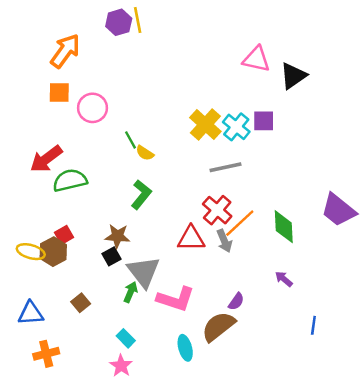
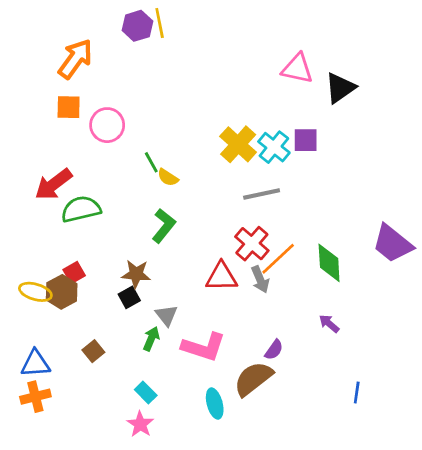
gray triangle: (144, 272) -> (166, 315), size x0.6
blue line: (313, 325) -> (357, 392), moved
orange cross: (46, 354) -> (35, 397), moved

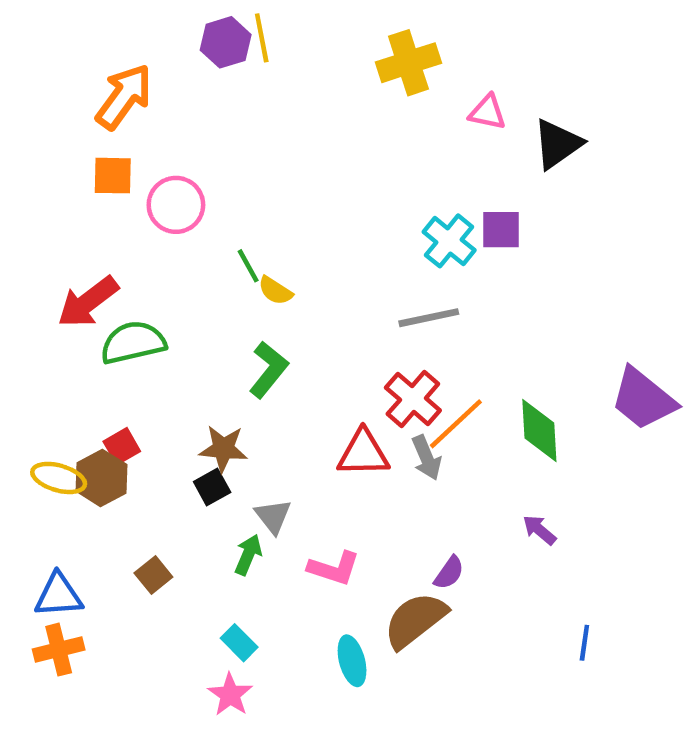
pink triangle: (297, 69) -> (487, 112), size x0.7
yellow cross: (238, 144) -> (408, 63), moved, turned 30
pink L-shape: (204, 347) -> (334, 568), size x0.7

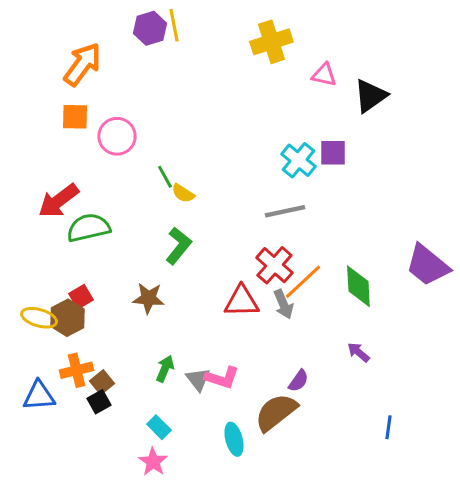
black square: (212, 487) -> (99, 402), moved
gray triangle: (273, 516) -> (198, 379), moved
orange cross: (59, 650) -> (77, 370), moved

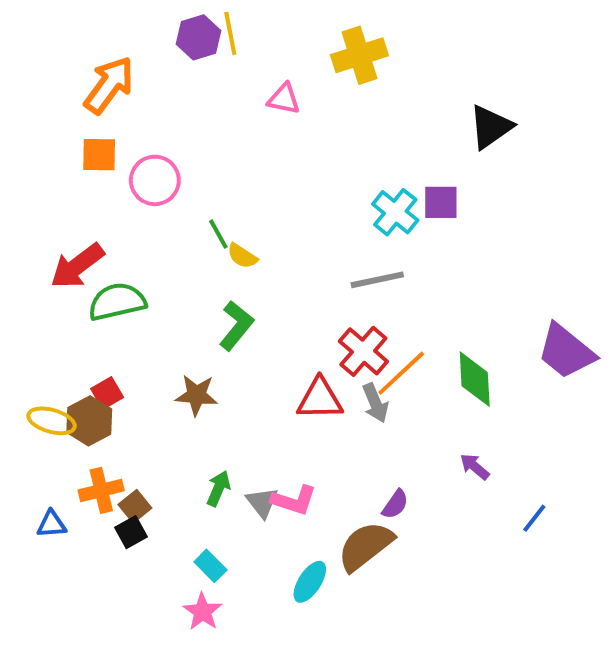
pink triangle: (324, 75) -> (284, 99), moved
blue triangle: (39, 396) -> (51, 524), size x0.7
blue line: (388, 427) -> (534, 518), moved, turned 30
cyan ellipse: (234, 439) -> (310, 582), turned 48

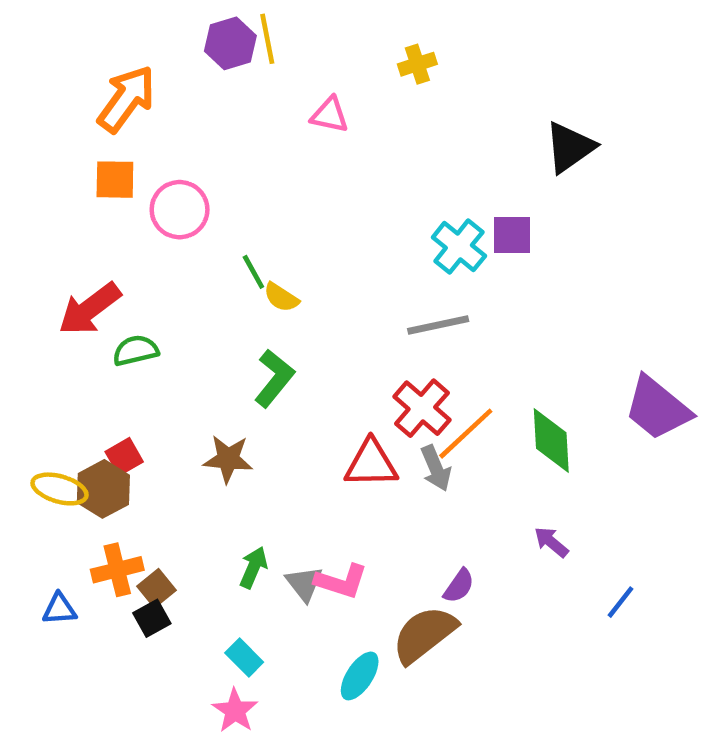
yellow cross: (359, 55) -> (417, 64), size x0.6
green semicircle: (117, 302) -> (136, 350), size x0.7

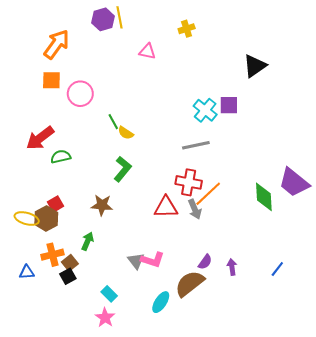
red cross: (422, 408) -> (189, 182), turned -30
green diamond: (551, 440) -> (264, 197), moved
purple arrow: (551, 542) -> (232, 267), moved, turned 42
green arrow: (253, 567) -> (88, 241), moved

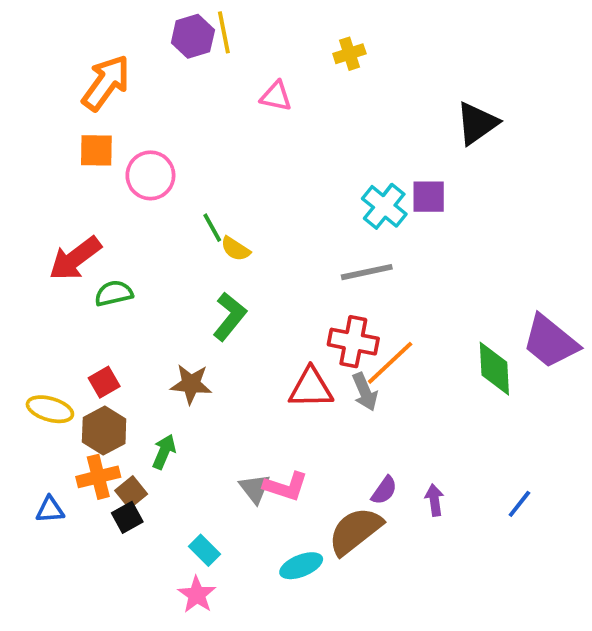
brown hexagon: (46, 219) -> (104, 430), moved
cyan ellipse: (161, 302) -> (301, 566), turned 35

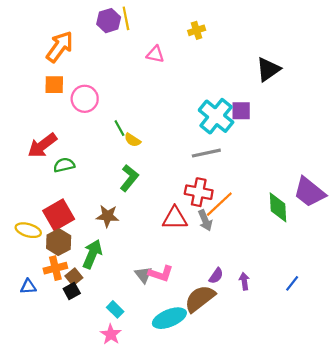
cyan cross: (384, 206) -> (216, 116), size x1.4
red square: (104, 382) -> (59, 215), size x1.8
green arrow: (164, 452) -> (92, 254), size x1.5
cyan ellipse: (301, 566) -> (169, 318), size x1.4

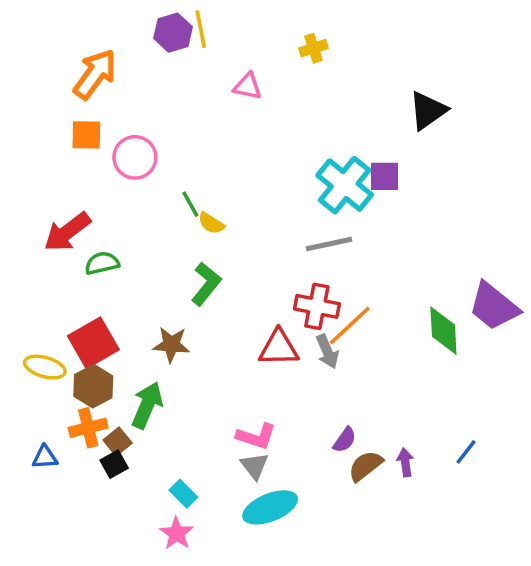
gray triangle: (143, 275) -> (255, 466), moved
purple arrow: (244, 281) -> (405, 462), moved
brown semicircle: (200, 299) -> (365, 466), moved, size x0.7

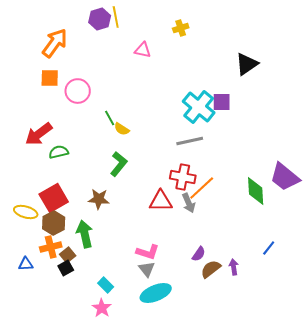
green arrow: (147, 405) -> (85, 234), turned -36
blue line: (466, 452) -> (269, 248), moved

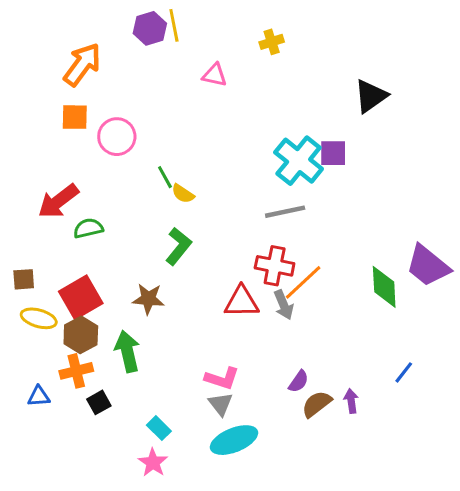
brown square: (68, 255) -> (24, 279), moved, turned 35

